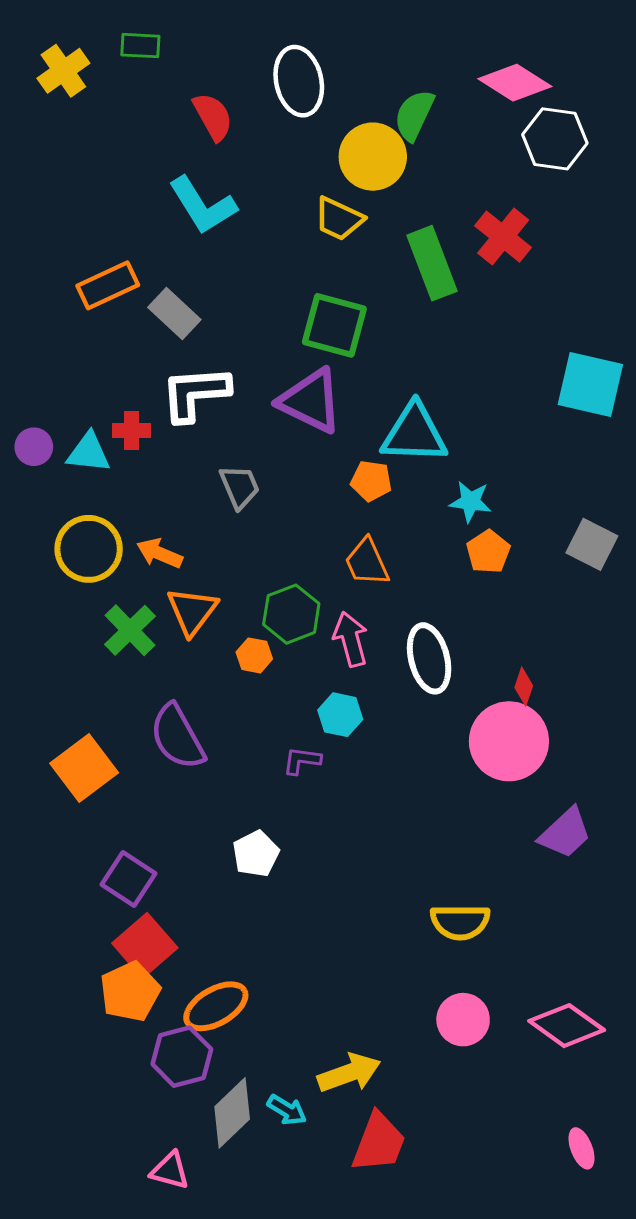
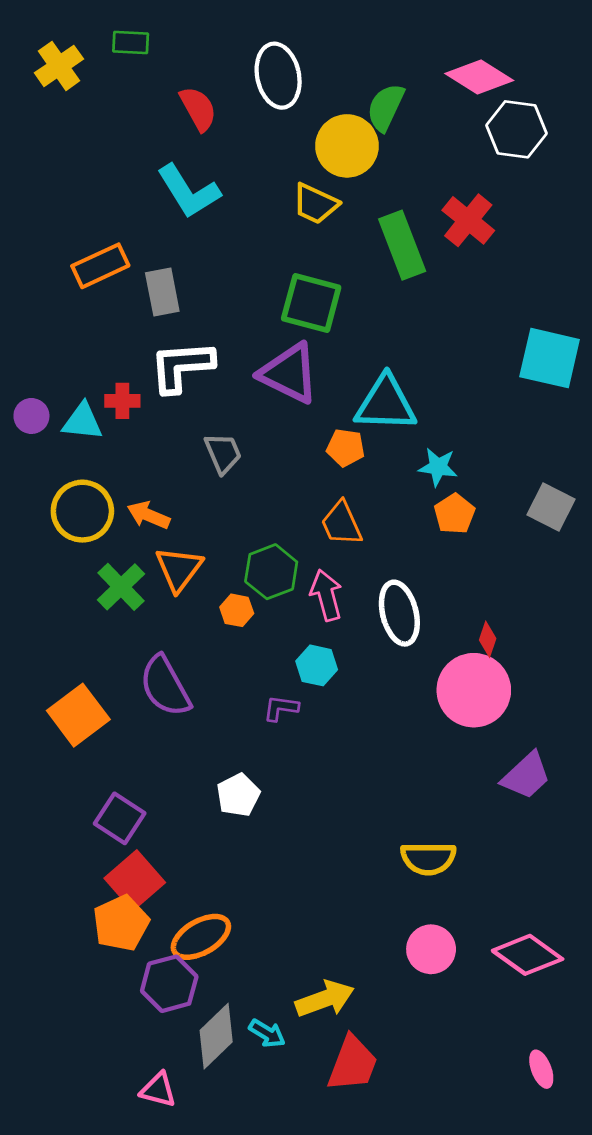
gray rectangle: (174, 314) -> (162, 292), turned 36

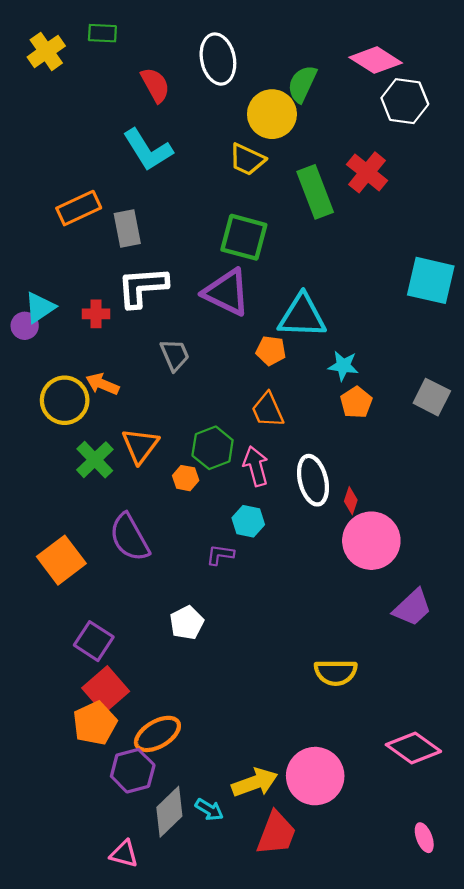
cyan triangle: (82, 422) -> (40, 307), moved, turned -40
orange arrow: (149, 515) -> (102, 384), moved
red diamond: (488, 639) -> (351, 501), moved
pink circle: (431, 949) -> (315, 776), moved, size x1.5

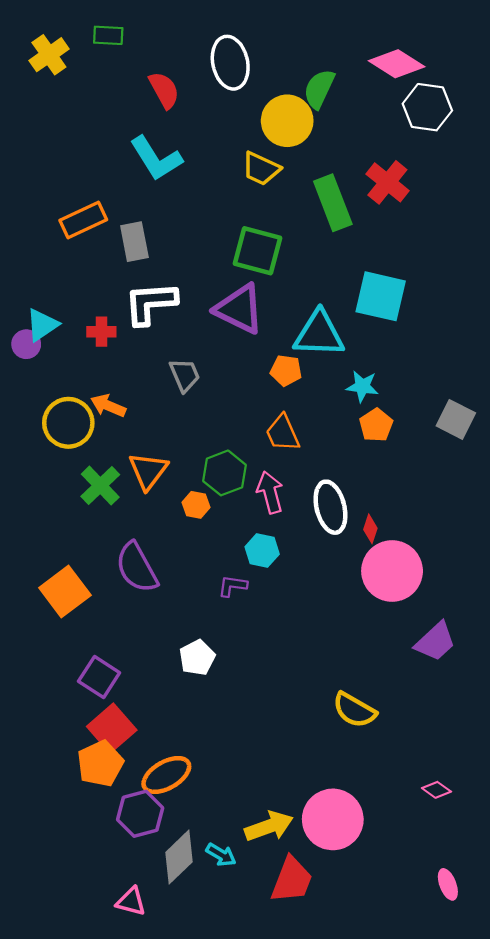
cyan square: (431, 280) -> (381, 296), moved
yellow semicircle: (336, 672) -> (354, 710), turned 30
pink diamond: (413, 748) -> (436, 790), size x0.5

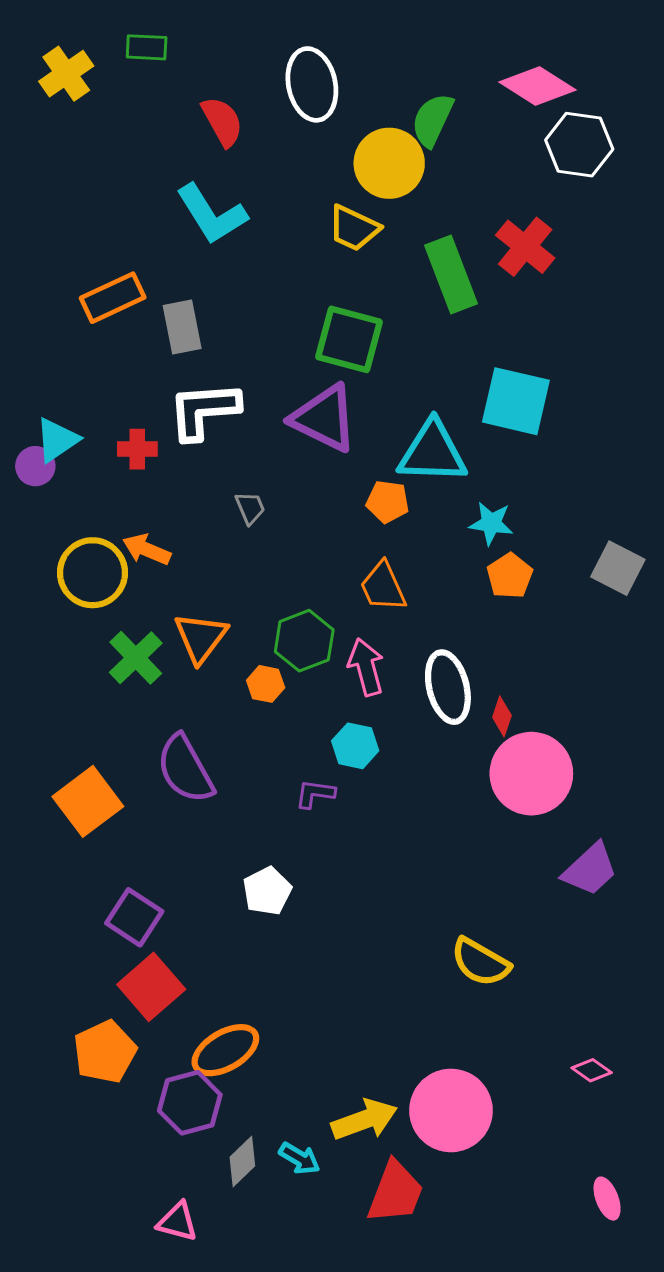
gray trapezoid: (185, 375) -> (250, 508), size x0.7
orange pentagon: (100, 764) -> (105, 1052), moved
gray diamond: (179, 857) -> (242, 1161), size x0.7

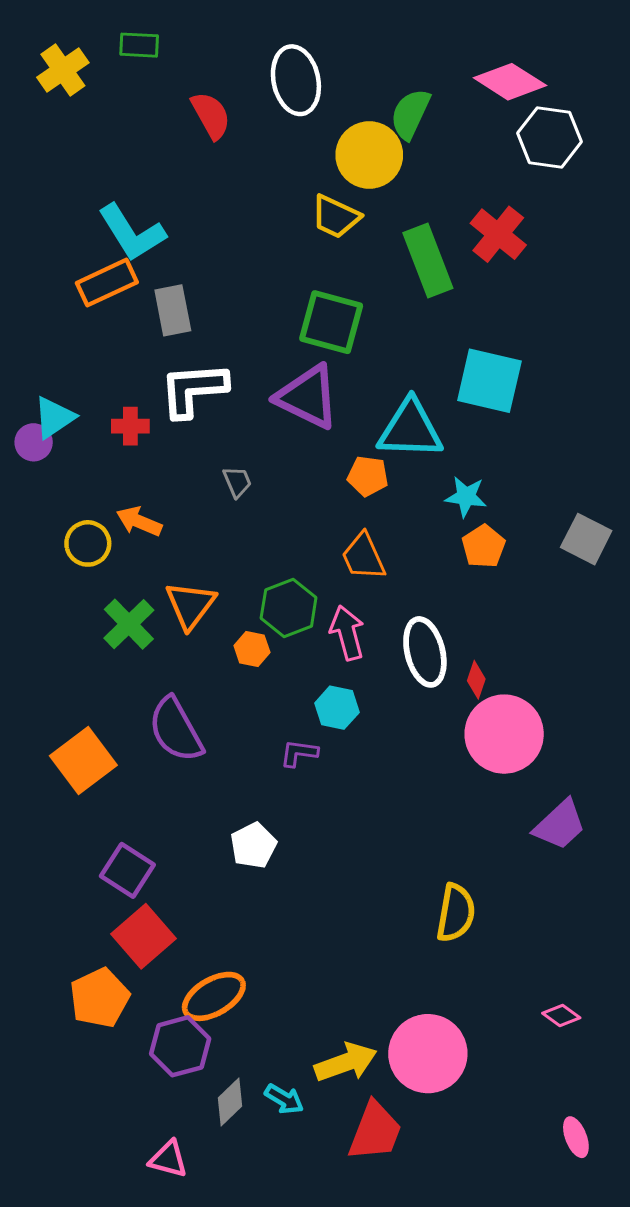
cyan L-shape: (211, 214) -> (132, 233), moved
yellow circle: (92, 573) -> (88, 543), size x0.7
yellow semicircle: (480, 962) -> (456, 913), turned -110

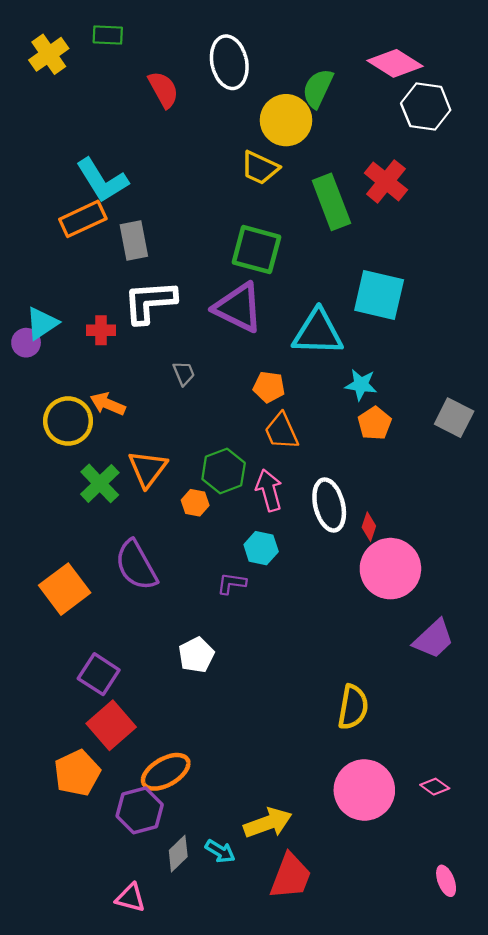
orange pentagon: (368, 476) -> (269, 387), moved
yellow circle: (88, 543) -> (68, 421), size x1.4
pink circle: (428, 1054) -> (364, 790), moved

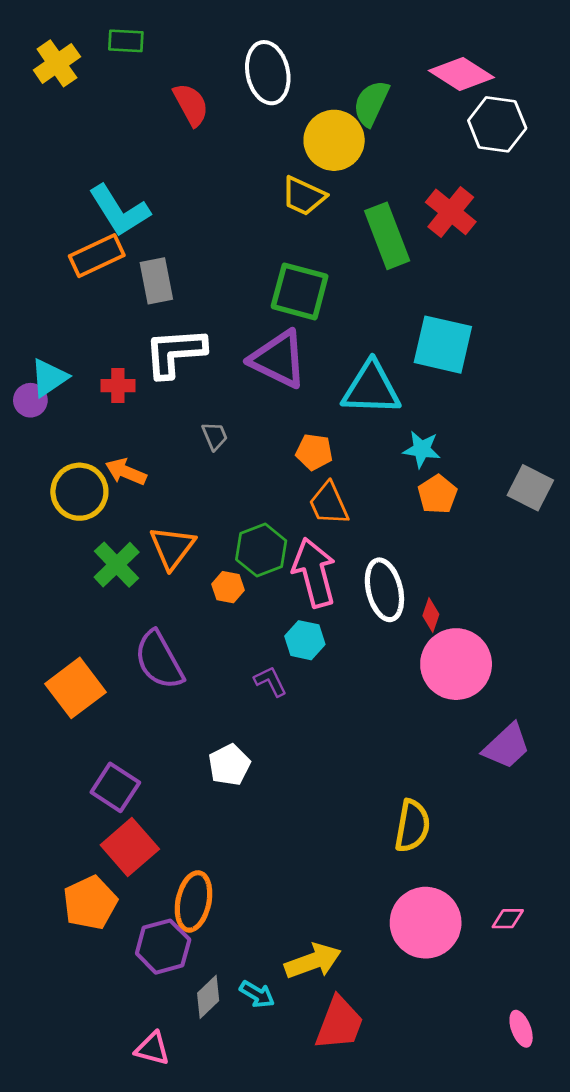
pink arrow: (269, 490) -> (314, 573), size x1.4
purple L-shape: (232, 583) -> (270, 681), turned 56
orange ellipse: (166, 772) -> (194, 901), turned -48
pink diamond: (435, 787) -> (508, 919), turned -36

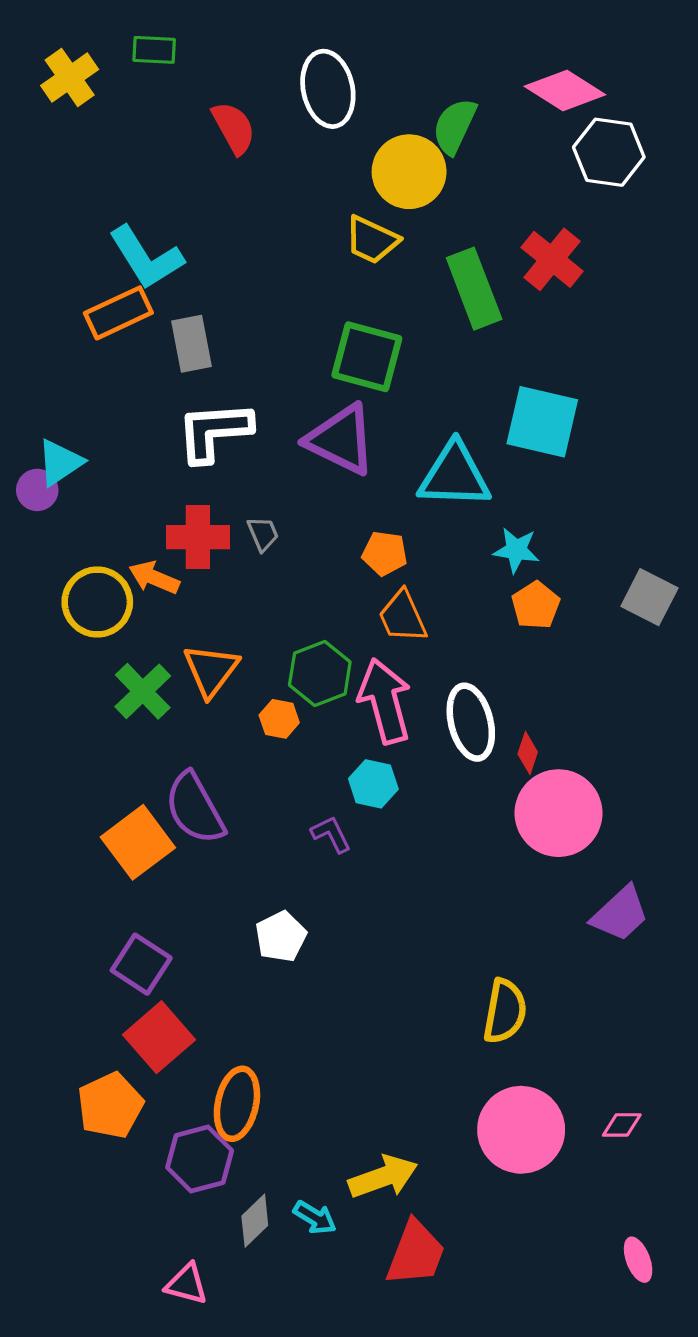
red cross: (118, 386) -> (198, 537), moved, size x1.5
orange square: (75, 688) -> (138, 842), moved

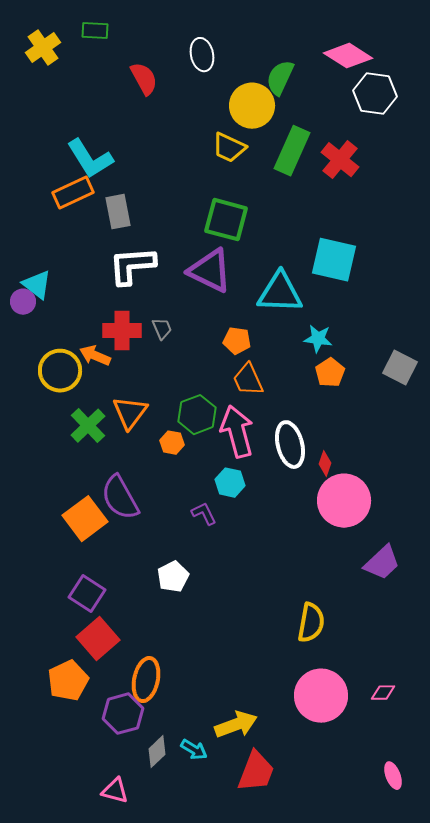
white ellipse: (328, 89) -> (202, 55), size x0.7
green rectangle: (474, 289) -> (292, 151), moved, turned 45
cyan triangle: (60, 462) -> (37, 285), turned -48

